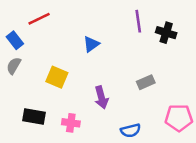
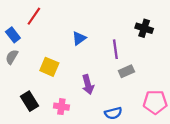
red line: (39, 19) -> (34, 16), turned -30
purple line: (138, 21) -> (115, 49), moved
black rectangle: (34, 116) -> (29, 101), turned 48

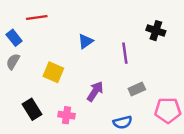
red line: (34, 16) -> (37, 17), turned 48
gray rectangle: (126, 71) -> (137, 89), moved
purple arrow: (88, 84) -> (95, 91), turned -132

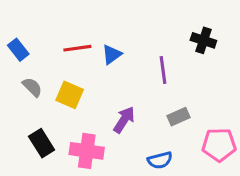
red line: (37, 17) -> (77, 48), moved
gray semicircle: (13, 62) -> (32, 87), moved, turned 105
pink cross: (67, 115) -> (87, 151), size x1.5

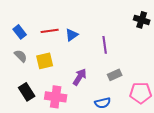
black cross: (203, 40) -> (142, 20), moved
blue rectangle: (18, 50) -> (20, 32), moved
yellow square: (70, 95) -> (45, 61), turned -36

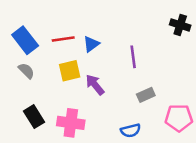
blue rectangle: (20, 32) -> (25, 40), size x1.5
yellow square: (45, 61) -> (70, 71), moved
purple arrow: (80, 77) -> (95, 85), moved, turned -72

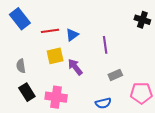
blue rectangle: (25, 40) -> (20, 19), moved
gray semicircle: (26, 71) -> (21, 66), moved, turned -144

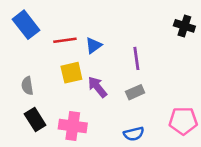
gray rectangle: (115, 75) -> (135, 92), moved

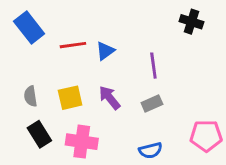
black cross: (184, 26) -> (191, 22), moved
yellow square: (71, 73) -> (70, 98), moved

